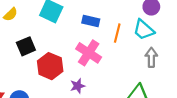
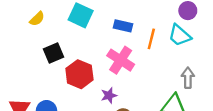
gray arrow: (151, 57) -> (188, 78), moved

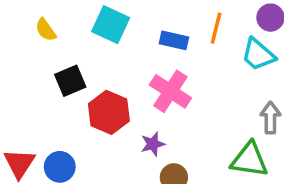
yellow semicircle: (37, 19) -> (46, 30), turned 98
orange line: (151, 39) -> (216, 28), moved

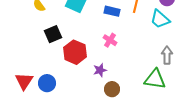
pink cross: (170, 91) -> (110, 40), size x0.6

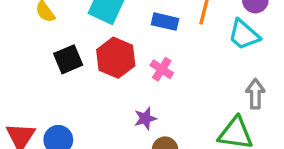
red hexagon: (75, 52) -> (116, 58), moved

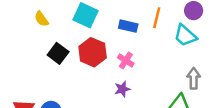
black square: (68, 59) -> (58, 53), turned -30
purple star: (145, 118) -> (122, 89), moved

